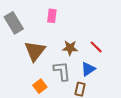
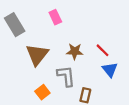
pink rectangle: (52, 16) -> (55, 17), turned -32
blue triangle: (88, 69) -> (110, 70), moved, turned -35

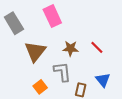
pink rectangle: (55, 17) -> (52, 16), size x1.5
blue triangle: (110, 70) -> (103, 80), moved

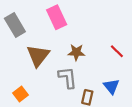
red line: (97, 47) -> (117, 51), moved
orange square: (40, 87) -> (20, 94), moved

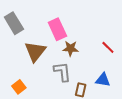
pink rectangle: (57, 17) -> (57, 29), moved
blue triangle: (111, 86) -> (103, 80), turned -42

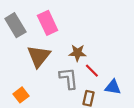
pink rectangle: (57, 29) -> (48, 23), moved
red line: (108, 47) -> (92, 71), moved

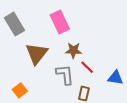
pink rectangle: (48, 23) -> (60, 22), moved
blue triangle: (113, 87) -> (116, 78), moved

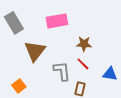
pink rectangle: (60, 22) -> (57, 21), turned -75
brown star: (73, 50) -> (84, 44), moved

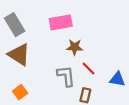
brown star: (84, 44) -> (75, 47), moved
brown triangle: (35, 51) -> (19, 55), moved, turned -35

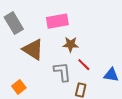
brown triangle: (19, 55) -> (33, 49), moved

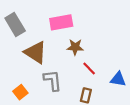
gray L-shape: (62, 72) -> (53, 80), moved

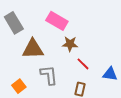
pink rectangle: (61, 22) -> (57, 21), turned 40
brown triangle: (35, 52) -> (33, 49), turned -35

